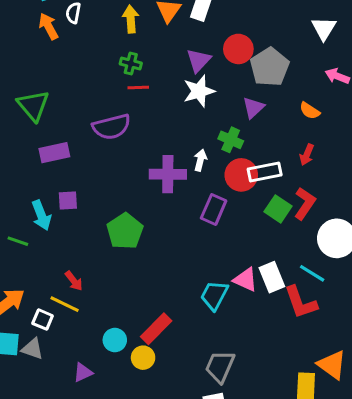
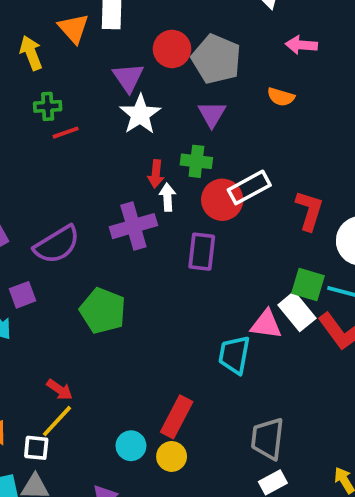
purple semicircle: (111, 127) -> (57, 245), moved
red arrow: (307, 155) -> (156, 174), moved
green square: (278, 209) -> (308, 284), moved
yellow line: (65, 304) -> (57, 421), turned -56

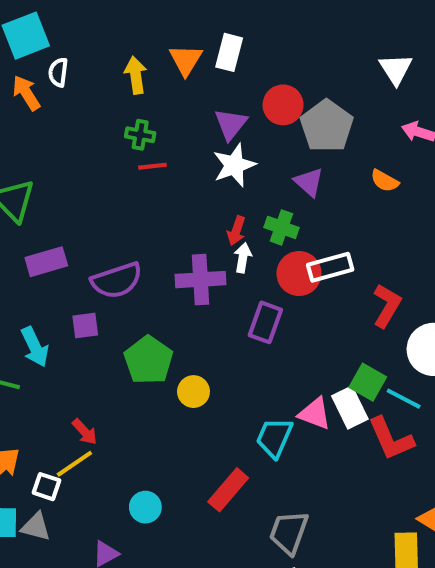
purple triangle: (212, 114) -> (309, 182), turned -32
purple square: (23, 295) -> (85, 325), moved
red rectangle: (177, 417) -> (228, 490), moved
yellow circle: (172, 456) -> (193, 392), moved

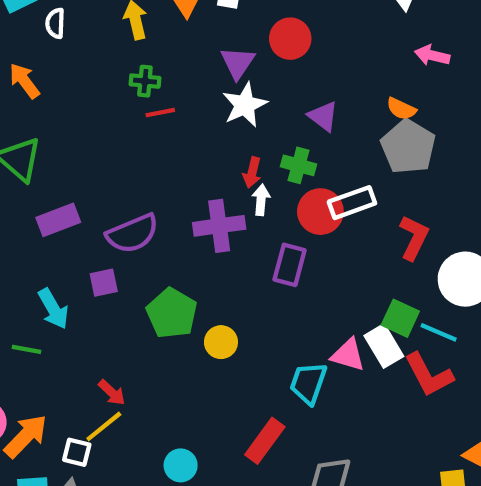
orange arrow: (26, 93) -> (24, 81), moved
gray pentagon: (327, 126) -> (408, 147), moved

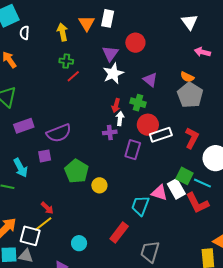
red line: (160, 113) -> (73, 76), turned -32
white rectangle: (352, 203) -> (161, 135), moved
purple cross: (219, 226) -> (110, 132), moved, size x0.6
white square: (77, 452) -> (30, 236), size x1.5

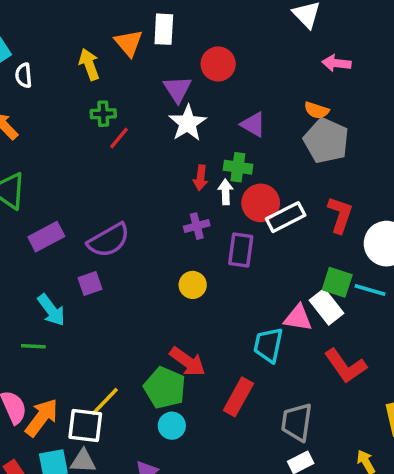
white arrow: (120, 118) -> (226, 192), moved
green pentagon: (77, 171) -> (165, 388), moved
yellow circle: (99, 185) -> (193, 285), moved
red L-shape: (197, 203) -> (345, 366), moved
red arrow: (47, 208) -> (188, 362), moved, size x1.5

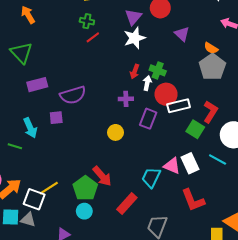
purple triangle: (253, 124) -> (182, 34), moved
green square: (337, 282) -> (195, 129), moved

